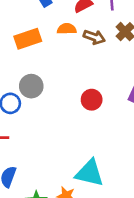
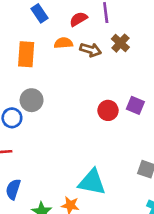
orange rectangle: (28, 39) -> (26, 54), turned -65
red circle: (92, 100) -> (108, 110), moved

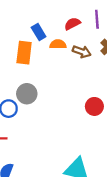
blue rectangle: (40, 13) -> (39, 32), moved

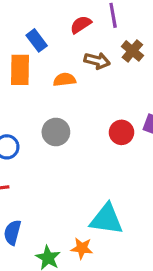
orange semicircle: (58, 44) -> (65, 80), moved
gray circle: (27, 94) -> (56, 132), moved

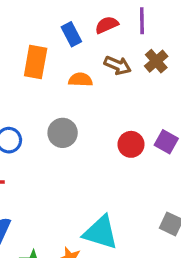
blue rectangle: (37, 40) -> (71, 34), moved

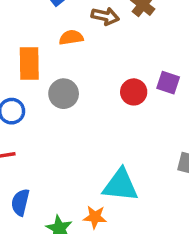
orange rectangle: (36, 62) -> (29, 63), moved

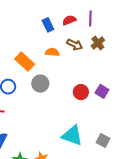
orange rectangle: (29, 63) -> (25, 62), turned -60
cyan triangle: (120, 185) -> (72, 136), moved

